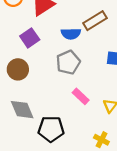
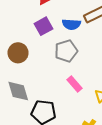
purple square: (30, 38) -> (43, 26), moved

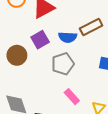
brown circle: (18, 53) -> (17, 55), moved

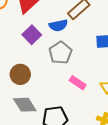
brown circle: (17, 55) -> (20, 74), moved

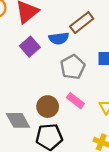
gray pentagon: (60, 53) -> (73, 67), moved
brown circle: (20, 74) -> (48, 107), moved

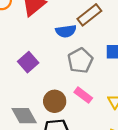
purple square: (30, 47) -> (28, 62), moved

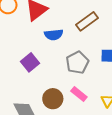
blue semicircle: (66, 31) -> (54, 35), moved

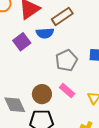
brown rectangle: (87, 21) -> (62, 16), moved
purple square: (30, 62) -> (22, 42), moved

